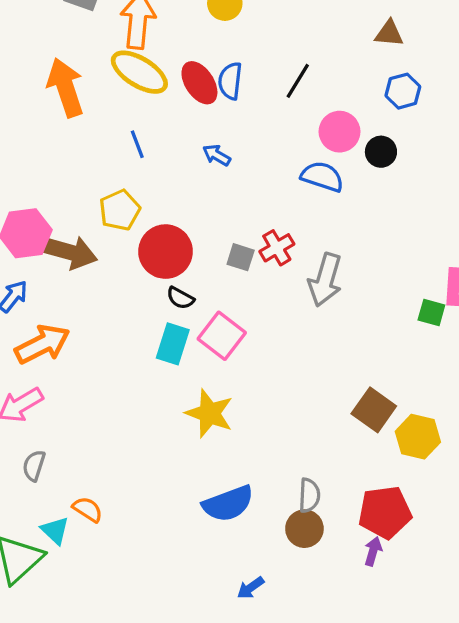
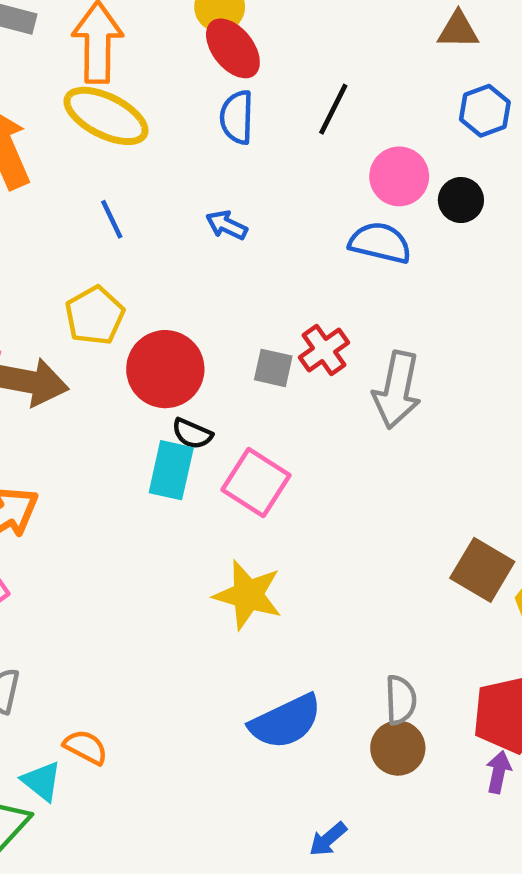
red ellipse: (199, 83) -> (233, 48), moved
cyan rectangle: (173, 344) -> (171, 470), moved

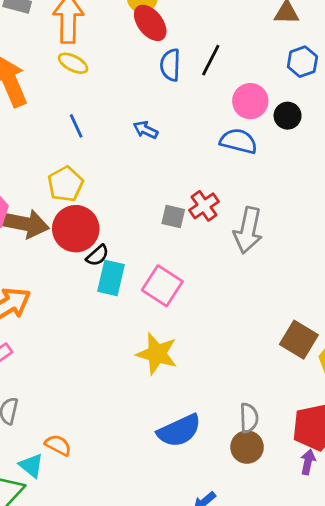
yellow ellipse: (106, 116) -> (73, 63), size x0.6
blue semicircle: (237, 117) -> (170, 65), moved
red circle: (165, 369) -> (76, 229), moved
black semicircle: (192, 434) -> (98, 255), moved, turned -65

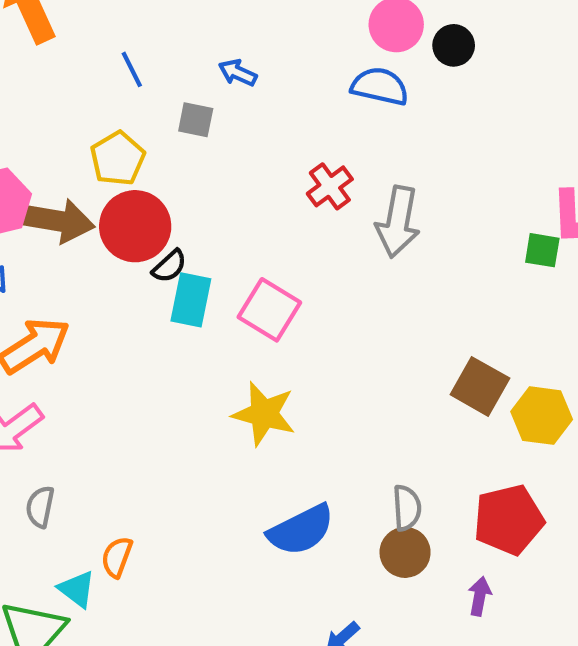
gray square: (173, 216) -> (196, 120), moved
orange semicircle: (58, 445) -> (117, 557), turned -96
purple arrow: (308, 462) -> (480, 596), moved

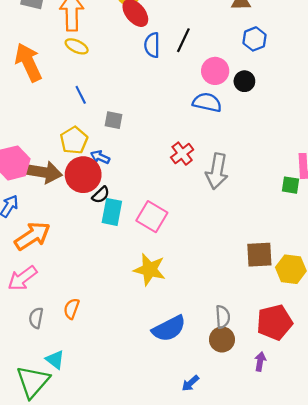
blue arrow: (238, 73) -> (100, 157), moved
brown square: (480, 386) -> (259, 255), turned -32
orange semicircle: (117, 557) -> (71, 309), moved

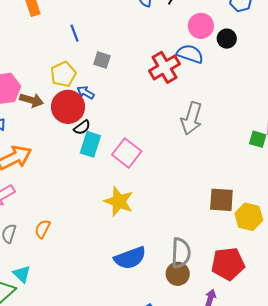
red cross: (182, 154) -> (164, 67), moved, size x1.4
brown arrow: (43, 172) -> (32, 100), size x0.7
gray semicircle: (223, 317) -> (181, 253), size x1.4

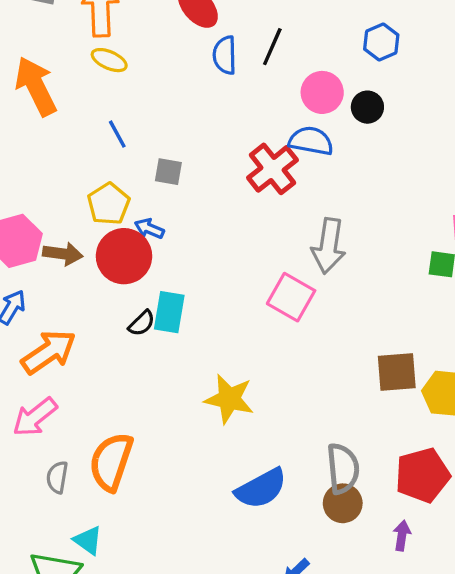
black semicircle: (82, 127) -> (142, 323), moved
pink square: (127, 153) -> (291, 297), moved
orange semicircle: (43, 229) -> (111, 462), size x1.8

